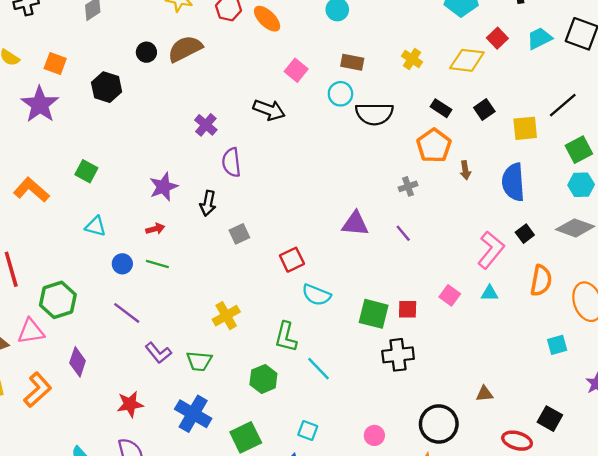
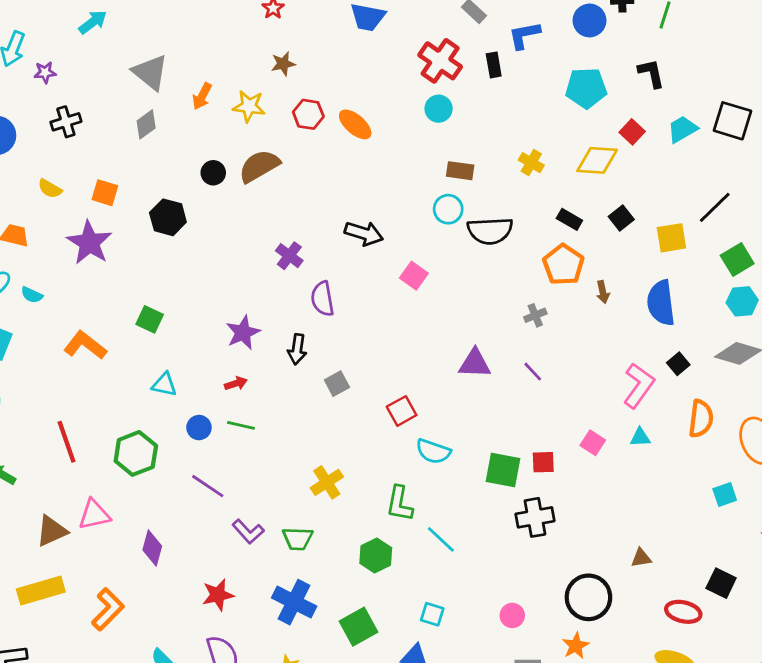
pink square: (296, 70) -> (414, 276), moved
green hexagon: (58, 300) -> (136, 453), moved
orange L-shape: (38, 390) -> (108, 609), moved

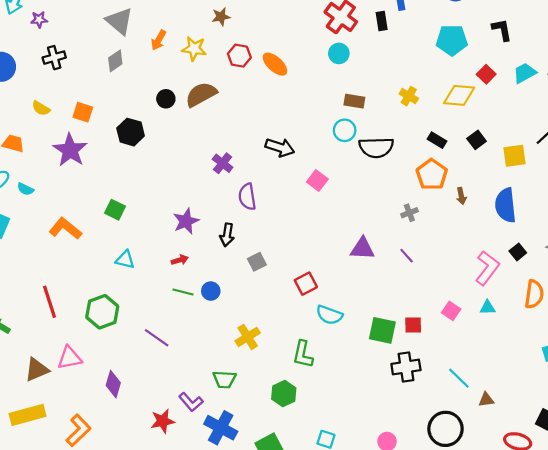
blue circle: (199, 428) -> (211, 291), moved
purple L-shape: (248, 532) -> (191, 402), moved
cyan line: (441, 539) -> (459, 378), moved

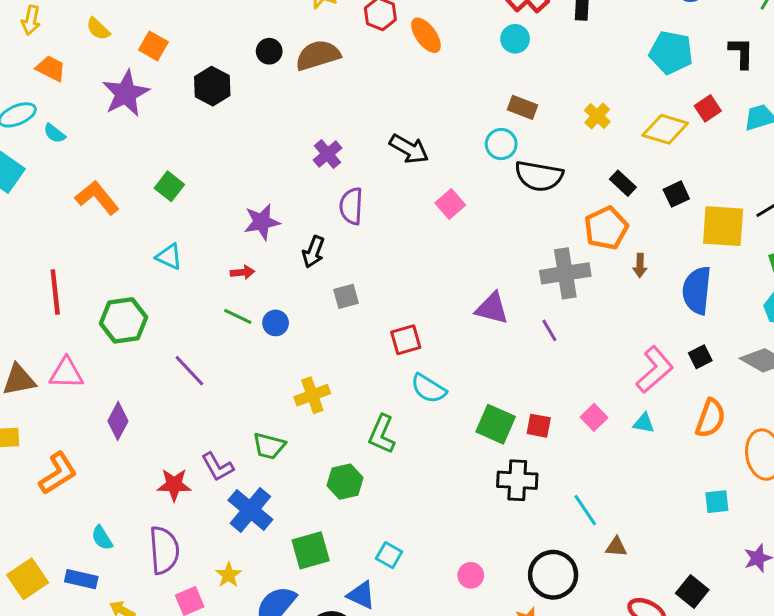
yellow square: (515, 156) -> (723, 226), size x1.4
gray cross: (409, 213) -> (565, 273), size x2.0

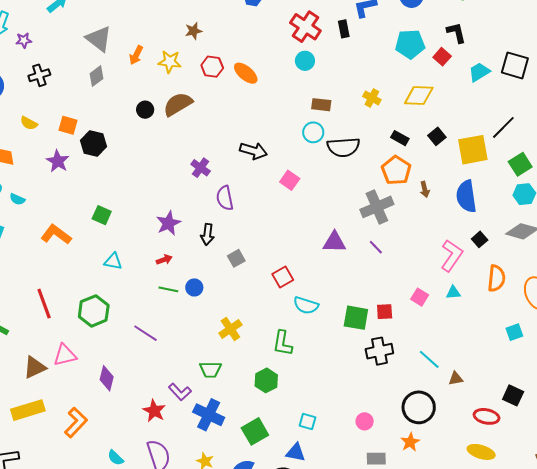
black hexagon: (212, 86) -> (93, 143), moved
purple star: (126, 93) -> (58, 161), size x0.7
red square: (708, 108) -> (442, 57), moved
red star: (174, 485) -> (154, 411), turned -30

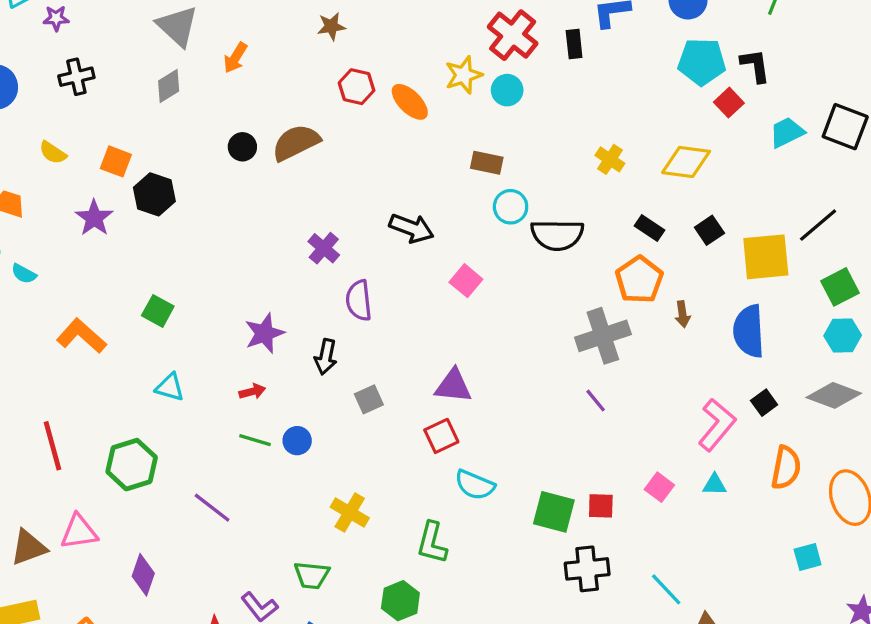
cyan pentagon: (410, 44) -> (702, 62), moved
yellow star: (170, 62) -> (464, 75), moved, turned -30
brown rectangle: (321, 105) -> (487, 163), moved
purple triangle: (334, 242) -> (453, 386), moved
yellow cross: (230, 329) -> (350, 513), turned -30

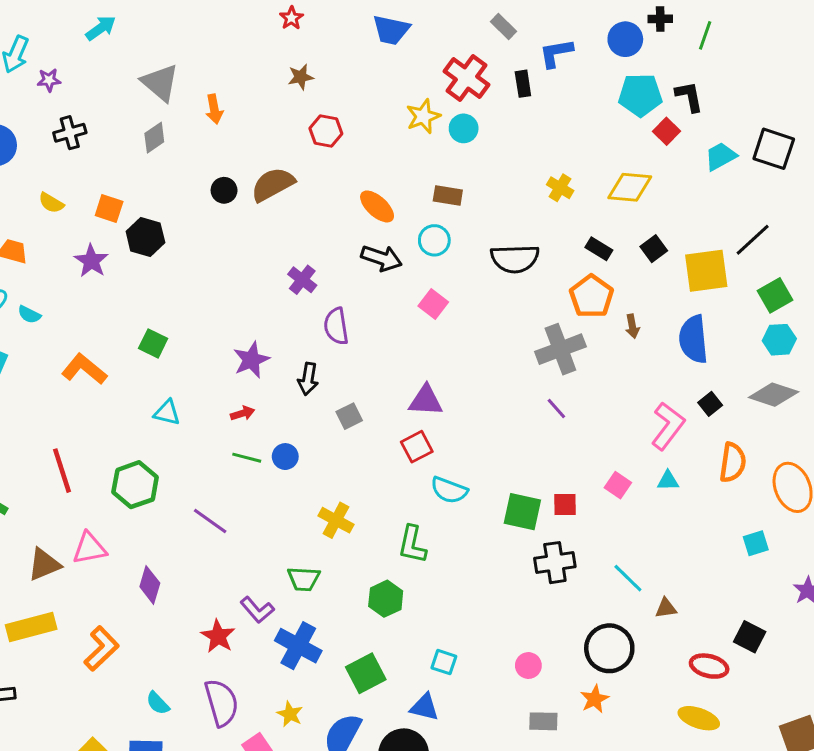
orange arrow: (235, 58) -> (214, 109), turned -40
orange ellipse: (410, 102) -> (377, 206), moved
cyan circle: (511, 207) -> (434, 240), moved

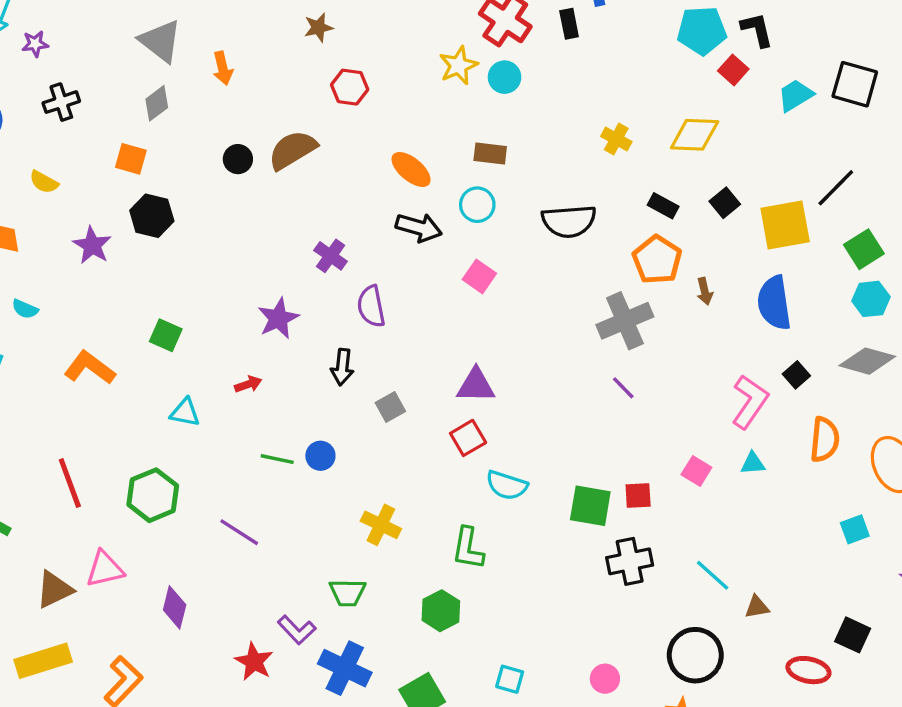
orange square: (109, 209) -> (131, 159), moved
purple star: (251, 360) -> (278, 318), moved
red arrow: (242, 413) -> (248, 384), moved

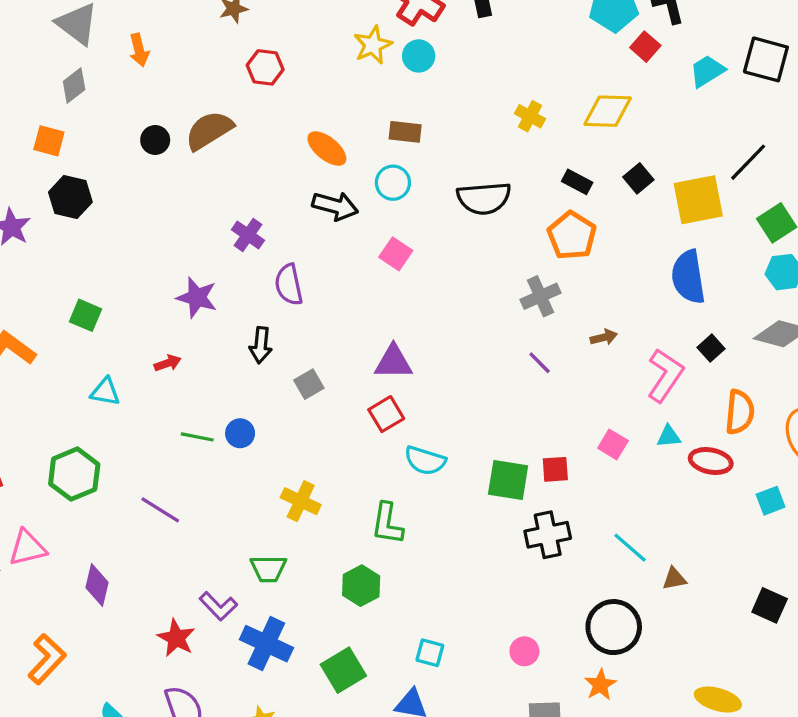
brown arrow: (705, 291) -> (604, 337), moved, turned -90
purple star: (278, 318) -> (197, 297), turned -30
gray cross: (625, 321) -> (540, 296), size x0.7
red ellipse: (808, 670) -> (711, 461), moved

